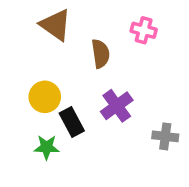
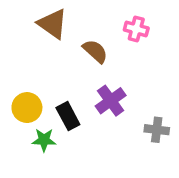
brown semicircle: (101, 54) -> (95, 51), turned -40
yellow circle: (45, 97) -> (27, 108), moved

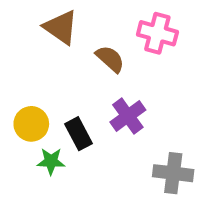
pink cross: (136, 29) -> (157, 33), size x1.4
gray cross: (157, 130) -> (173, 173), moved, size x1.4

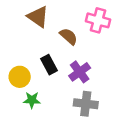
black rectangle: (79, 134) -> (49, 65), moved
gray cross: (173, 173) -> (86, 104), moved

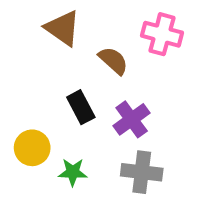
yellow circle: (20, 77) -> (32, 148), moved
green star: (32, 100) -> (73, 172), moved

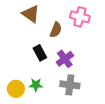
brown semicircle: (113, 61) -> (56, 30), turned 70
yellow circle: (32, 148) -> (16, 89), moved

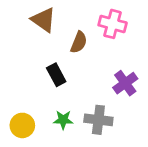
purple cross: (65, 59) -> (125, 83), moved
green star: (36, 85) -> (63, 120), moved

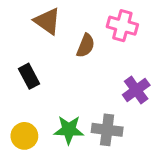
black rectangle: (56, 75) -> (29, 76), moved
green star: (63, 120) -> (69, 130), size x1.4

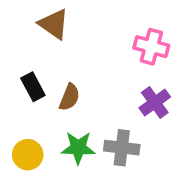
pink cross: (122, 26) -> (151, 47), moved
brown semicircle: (86, 46) -> (69, 97), moved

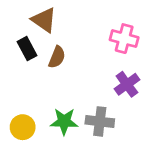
black rectangle: (33, 87) -> (27, 49), moved
brown semicircle: (69, 97) -> (57, 57), moved

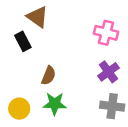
brown semicircle: (57, 57) -> (49, 76), moved
gray cross: (100, 121) -> (112, 106), moved

